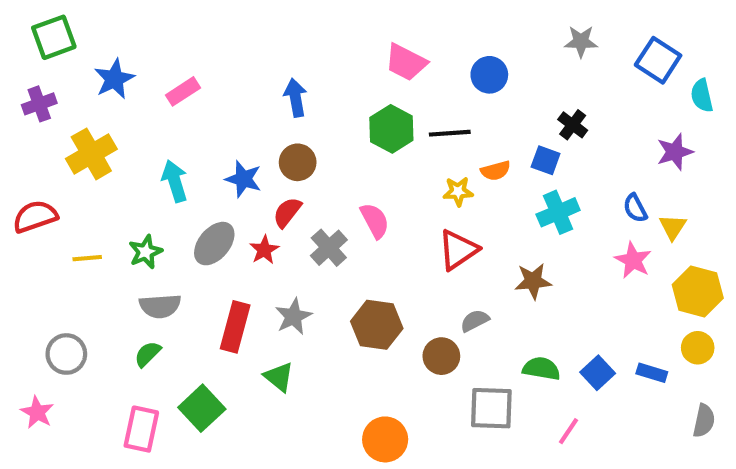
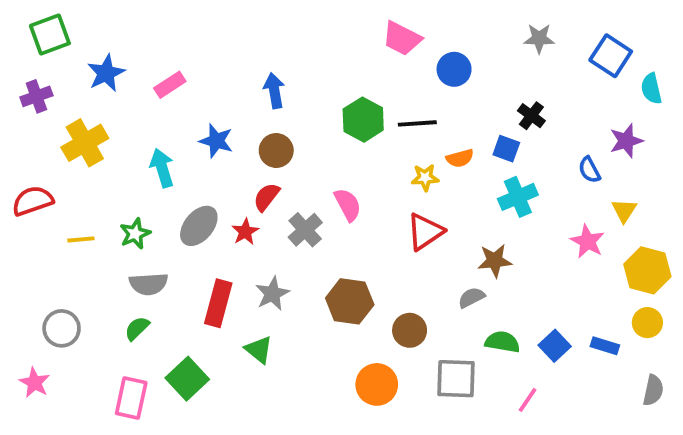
pink trapezoid: (406, 62) -> (402, 38), moved
blue star: (243, 179) -> (216, 141), moved
blue semicircle: (635, 208) -> (589, 170), moved
gray semicircle: (475, 321) -> (471, 297), moved
orange circle: (385, 439) -> (377, 384), moved

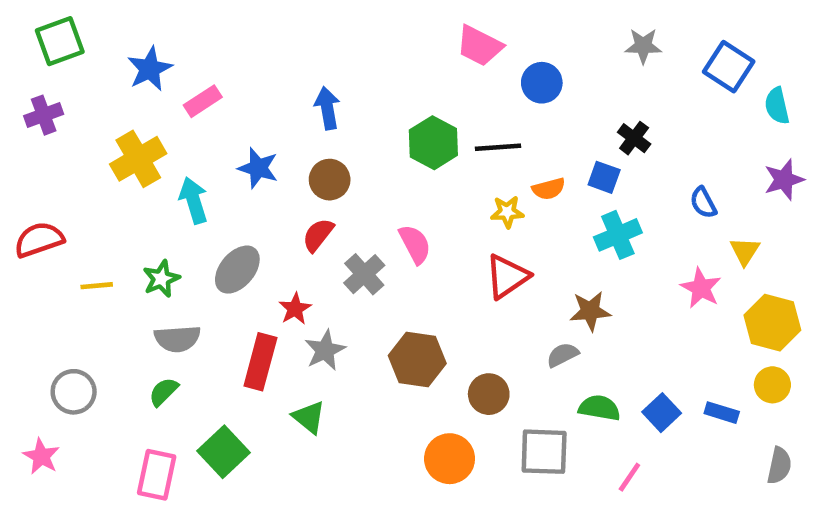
blue star: (106, 73) -> (150, 69), moved
purple star: (626, 141) -> (784, 180), moved
yellow cross: (85, 143) -> (138, 159), moved
red star: (245, 232) -> (295, 309), moved

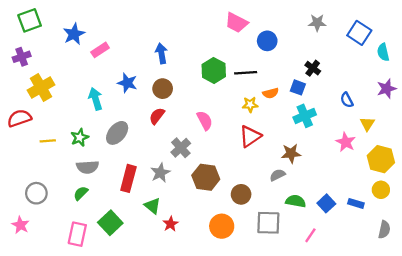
yellow cross: (138, 159) -> (41, 87), moved
gray cross: (364, 274) -> (181, 148), moved
red star: (295, 309) -> (171, 224), moved

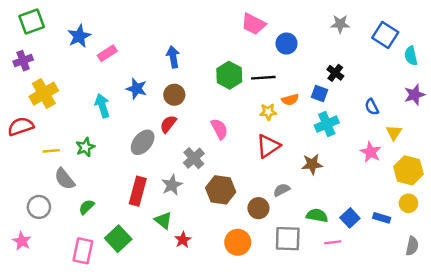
gray ellipse: (117, 133) -> (143, 142), moved
gray semicircle: (88, 167) -> (65, 179), moved, turned 55
gray semicircle: (277, 175) -> (282, 190), moved
pink line: (310, 235) -> (333, 242), moved, turned 49

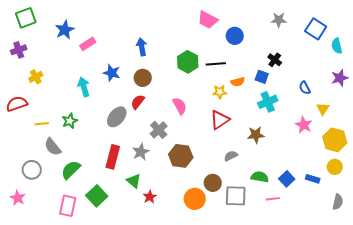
yellow cross: (44, 94) -> (36, 77), size x0.6
green semicircle: (87, 207) -> (71, 170), size x1.5
brown circle: (258, 208) -> (213, 183), moved

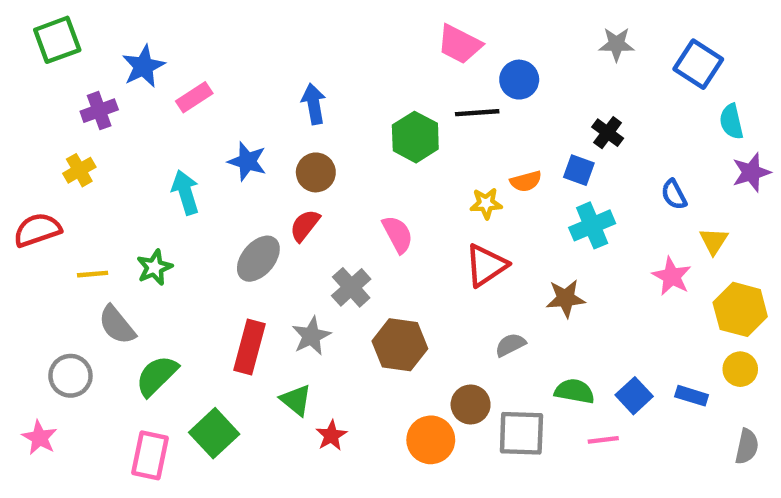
cyan semicircle: (337, 46) -> (731, 122), moved
purple cross: (19, 50) -> (99, 111), moved
black line: (216, 64) -> (477, 113), moved

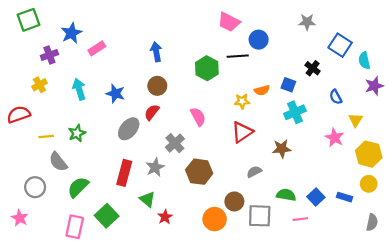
blue square: (698, 64) -> (340, 45), moved
black cross: (608, 133) -> (313, 68), moved
blue star: (247, 161) -> (115, 94), moved
cyan arrow: (185, 192) -> (79, 89), moved

